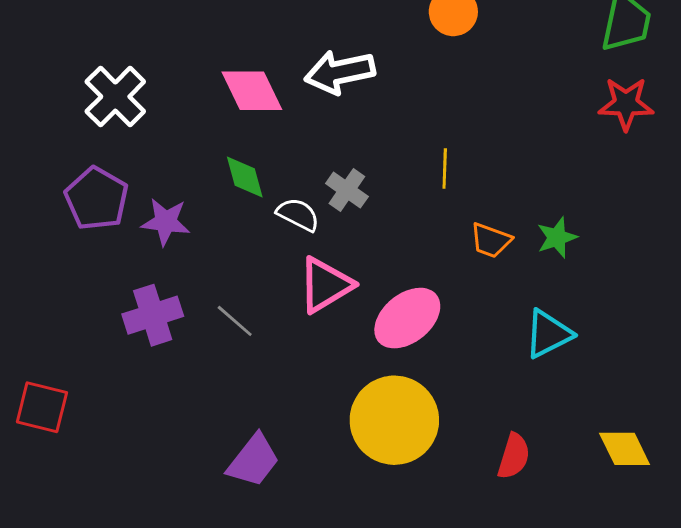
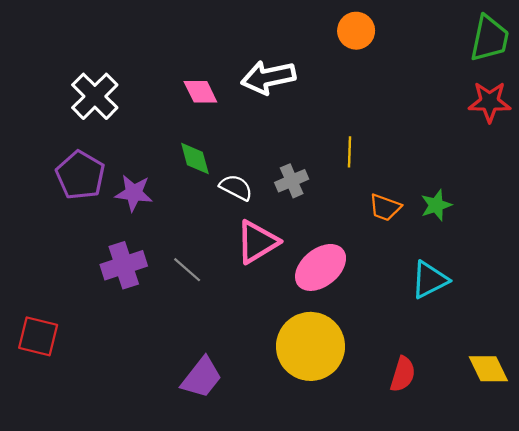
pink diamond: (252, 91) -> (200, 92), size x0.7
gray cross: (347, 190) -> (292, 181), moved, turned 32

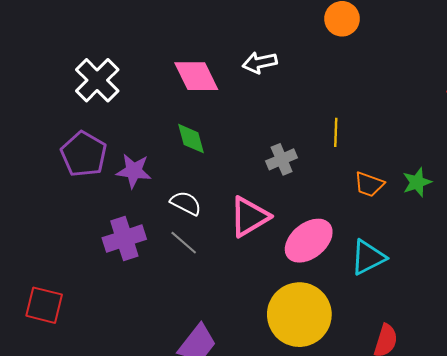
white arrow: (268, 77) -> (260, 63), size x0.7
pink diamond: (200, 92) -> (196, 76), size x1.4
white semicircle: (236, 187) -> (186, 203), moved
cyan triangle: (429, 280) -> (368, 257), moved

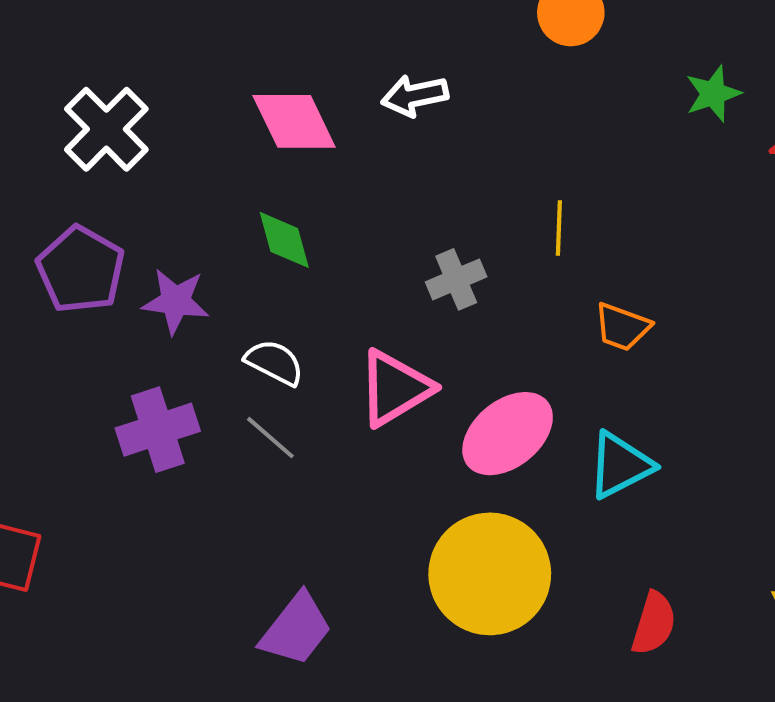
green star: (417, 182) -> (713, 94), moved

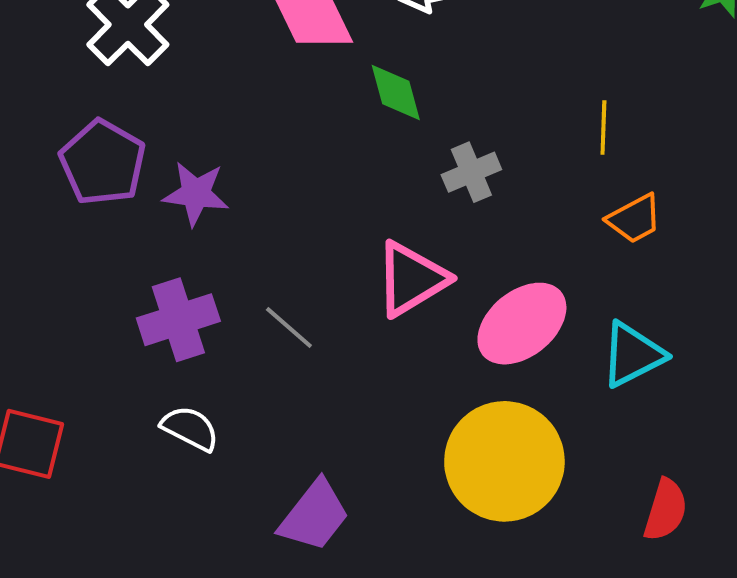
yellow line: (559, 228) -> (603, 128), moved
green diamond: (284, 240) -> (396, 93), moved
orange trapezoid: (622, 327) -> (635, 219), turned -48
white semicircle: (274, 362) -> (190, 428), moved

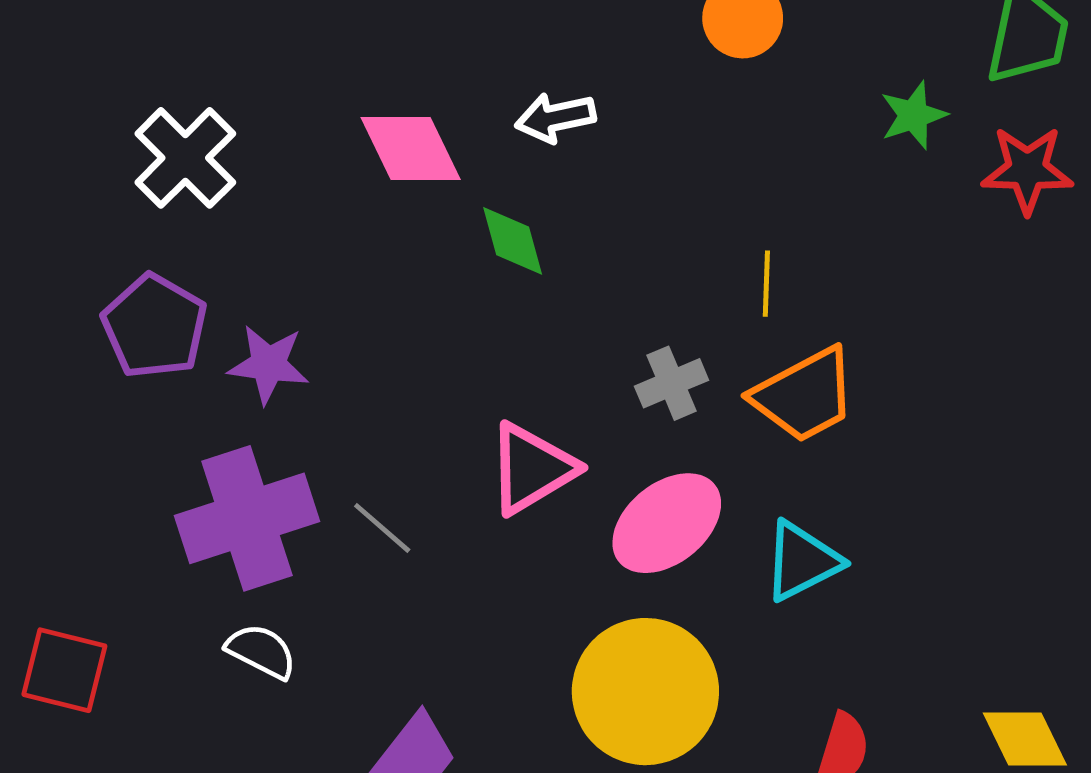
gray cross: (471, 172) -> (672, 383), moved
orange trapezoid: (635, 219) -> (804, 395), size x1.6
purple cross: (178, 320) -> (247, 518), size x1.4

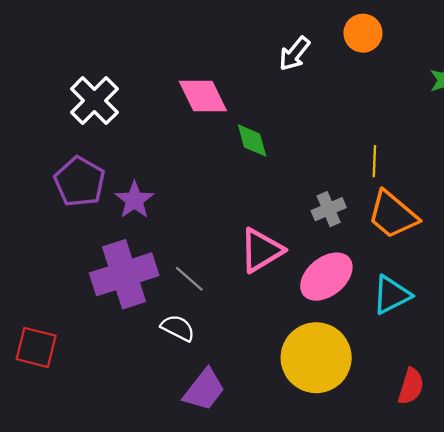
white arrow: (555, 118) -> (294, 54), moved, turned -39
purple star: (268, 364) -> (134, 200), turned 30
orange trapezoid: (804, 395) -> (393, 215), turned 68
white semicircle: (261, 651) -> (178, 328), moved

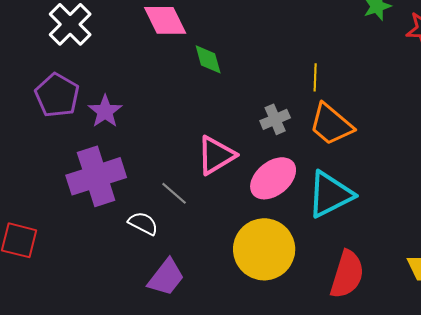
gray line: (189, 279) -> (174, 193), moved
cyan triangle: (392, 295) -> (330, 194), size x1.4
red semicircle: (411, 386) -> (347, 274), size x1.5

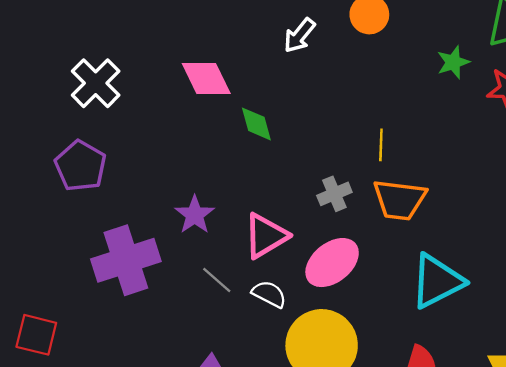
purple star: (105, 111) -> (195, 215), moved
orange trapezoid: (331, 124) -> (400, 200), turned -33
cyan triangle: (330, 194) -> (437, 281), moved
white semicircle: (143, 223) -> (269, 294), moved

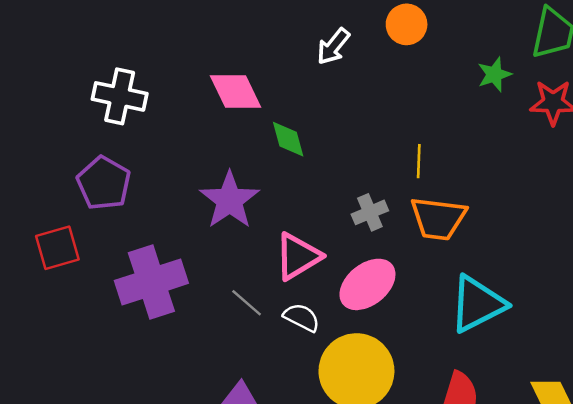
white cross: (96, 83) -> (120, 96), turned -33
purple star: (195, 215) -> (230, 200), moved, size x1.4
red square: (36, 335) -> (57, 248), moved, turned -30

